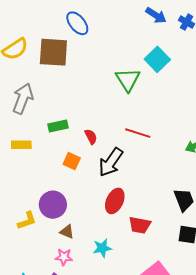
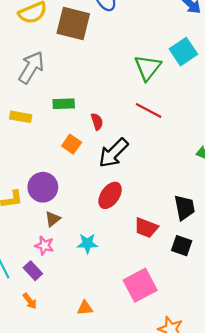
red line: (138, 133) -> (149, 110), moved
red trapezoid: (140, 225) -> (146, 228), moved
brown triangle: (67, 232) -> (53, 219), turned 49

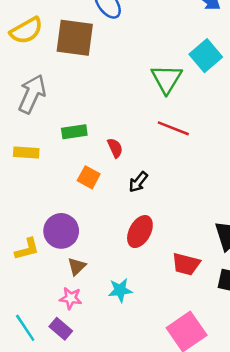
black arrow: (113, 153) -> (138, 182), size x0.6

